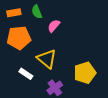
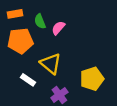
green semicircle: (37, 12) -> (40, 21), moved

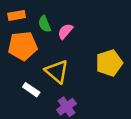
yellow pentagon: (92, 79) -> (109, 63), moved

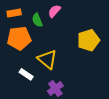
pink semicircle: (65, 31) -> (54, 11), moved
yellow pentagon: (109, 63) -> (89, 40), moved

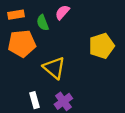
white rectangle: (26, 74) -> (35, 100), moved, turned 40

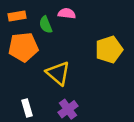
pink semicircle: (62, 12) -> (67, 14), turned 56
white rectangle: (35, 100) -> (27, 108), moved

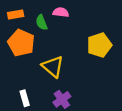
orange pentagon: (23, 47) -> (21, 43), turned 30

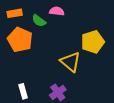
green semicircle: (42, 22) -> (39, 21), turned -32
yellow triangle: (53, 67) -> (71, 62), moved

